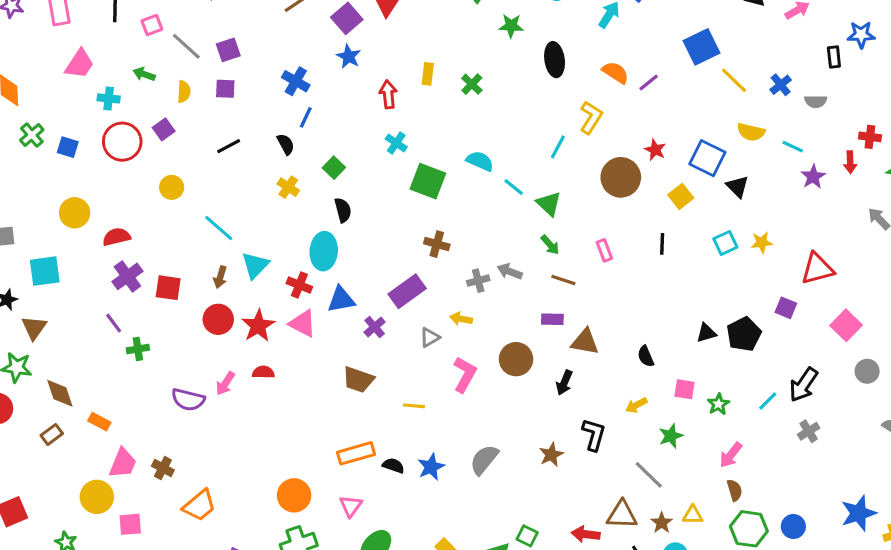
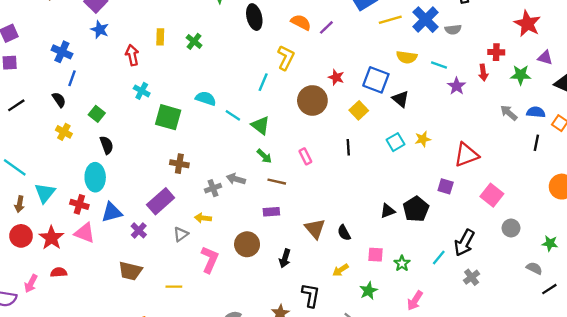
yellow line: (734, 80) -> (390, 20), turned -55
blue cross: (781, 85) -> (426, 20), size x1.6
brown triangle: (585, 342) -> (315, 229), moved, turned 45

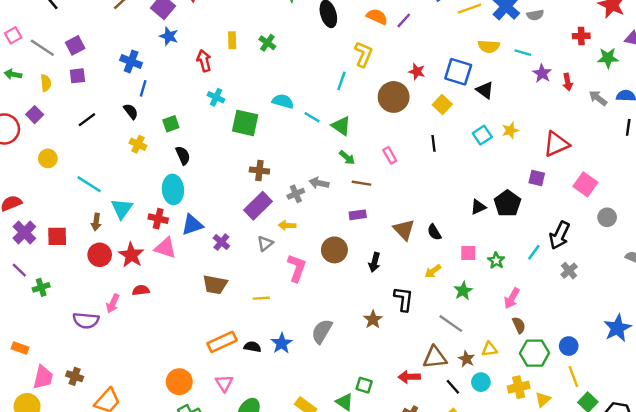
red arrow: (483, 72) -> (568, 82), moved
green square: (97, 114) -> (171, 124), turned 35
purple rectangle: (161, 201) -> (258, 206), moved

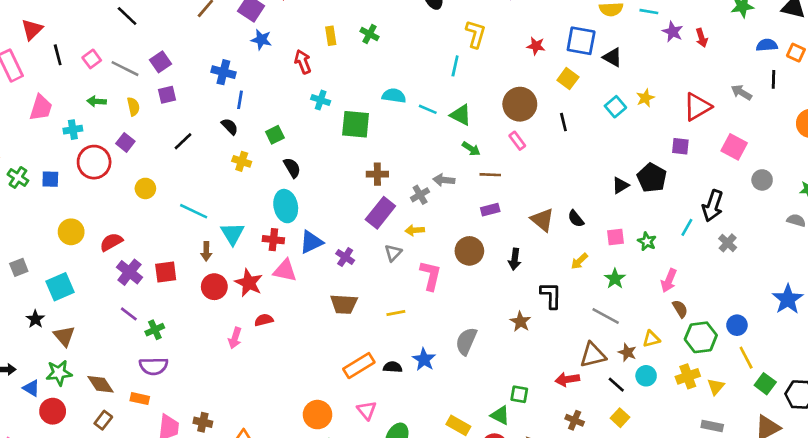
brown circle: (394, 97) -> (520, 104), moved
gray arrow: (598, 98) -> (741, 92), moved
purple semicircle: (86, 320) -> (154, 366), moved

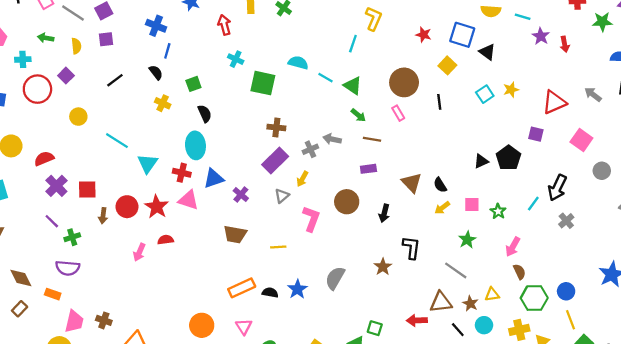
yellow arrow: (415, 230) -> (302, 179), turned -63
brown arrow: (206, 251) -> (103, 216), moved
yellow arrow: (579, 261) -> (442, 208), moved

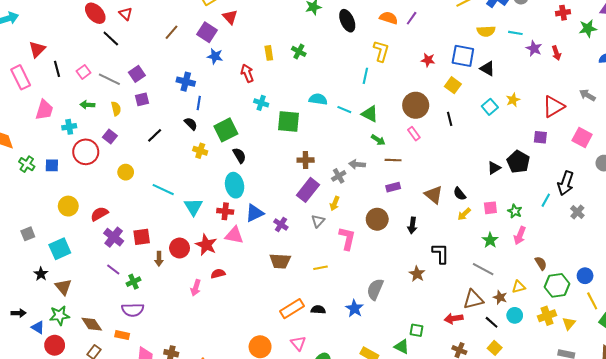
green square: (193, 84) -> (226, 130), size x1.6
pink arrow: (513, 247) -> (520, 236), moved
blue star: (297, 289) -> (354, 308), moved

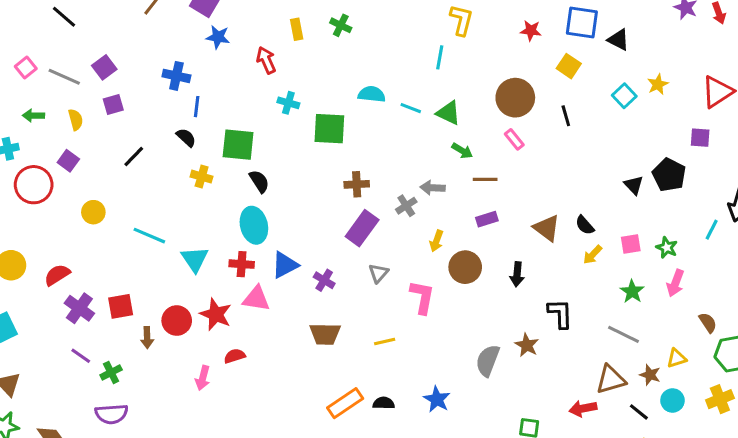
green square: (226, 130) -> (238, 145), turned 35
black triangle: (494, 168) -> (634, 185), turned -40
yellow arrow: (335, 203) -> (436, 241), moved
gray semicircle: (375, 289) -> (488, 361), moved

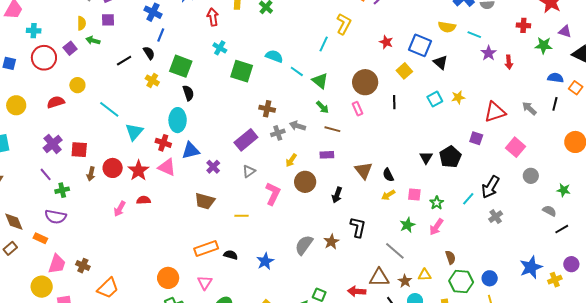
green arrow: (33, 115) -> (93, 40), moved
black line: (134, 157) -> (124, 61), moved
brown cross: (357, 184) -> (267, 109), moved
red semicircle: (57, 275) -> (56, 102), moved

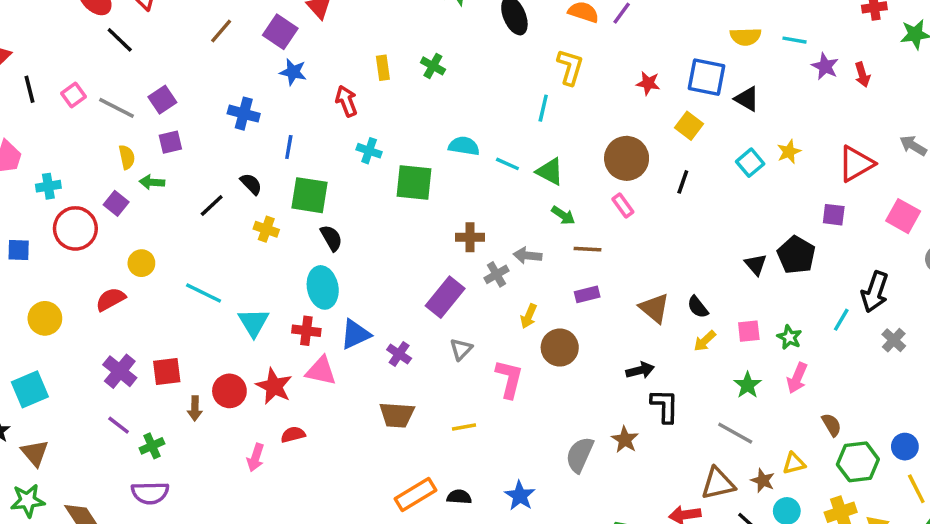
blue line: (161, 35) -> (289, 147), moved
black line: (394, 102) -> (683, 182), turned 32
black arrow: (337, 195) -> (640, 370), moved, turned -112

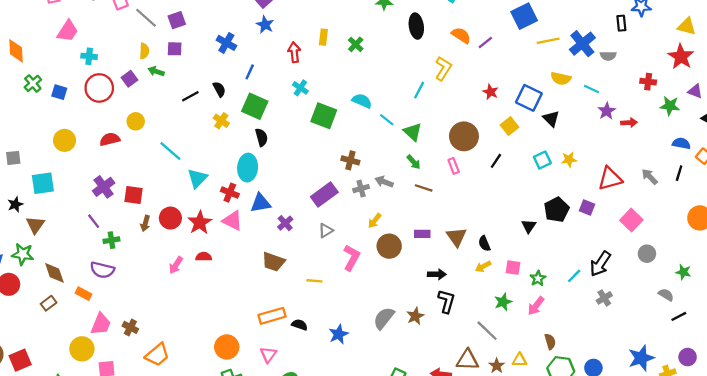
red arrow: (862, 75) -> (629, 123), turned -91
black pentagon: (796, 255) -> (557, 210), moved
purple rectangle: (587, 294) -> (422, 234), moved

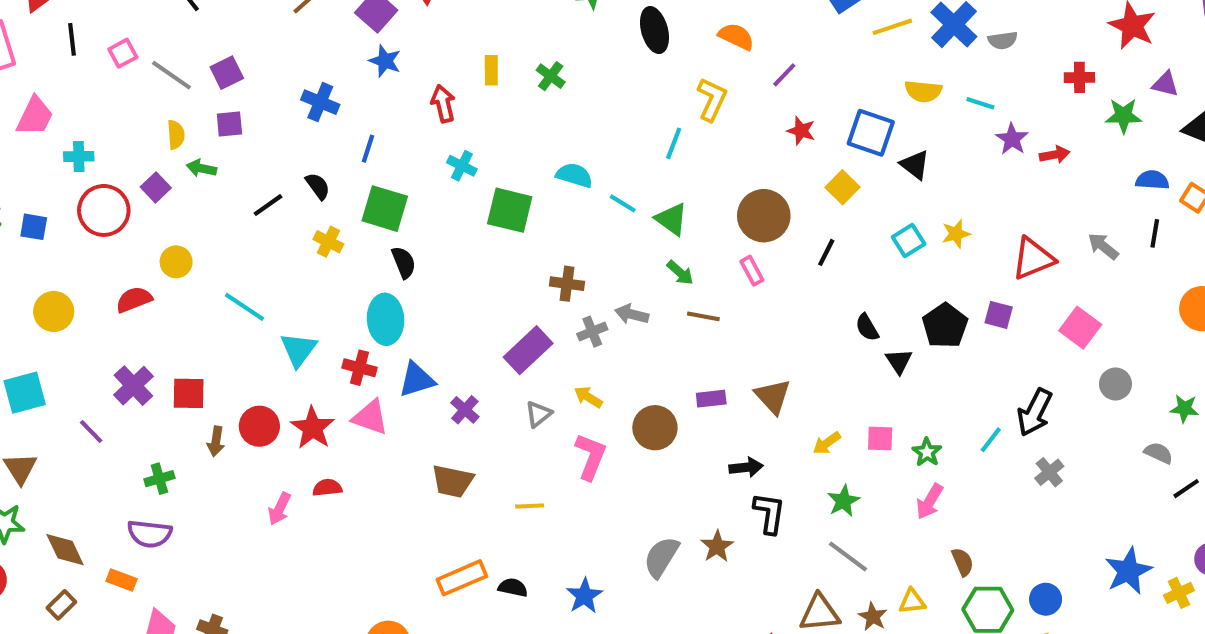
purple line: (485, 43) -> (784, 75), moved
purple line: (94, 221) -> (91, 431), moved
yellow arrow: (375, 221) -> (588, 397), moved, turned 91
black semicircle: (484, 244) -> (867, 327), moved
green star: (503, 302) -> (843, 501), moved

